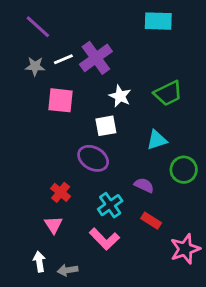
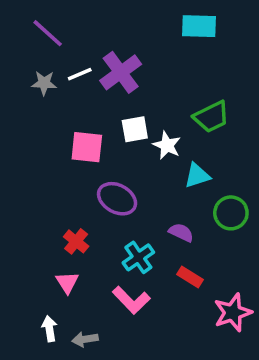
white star: (120, 96) -> (167, 145), moved
pink square: (61, 100) -> (87, 147), moved
white square: (106, 126) -> (135, 129), moved

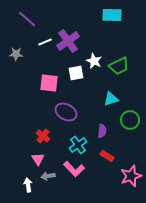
gray star: (44, 83) -> (16, 54), moved
white star: (167, 145) -> (94, 61), moved
purple semicircle: (181, 232) -> (102, 131), turned 72
gray arrow: (85, 339) -> (48, 176), moved

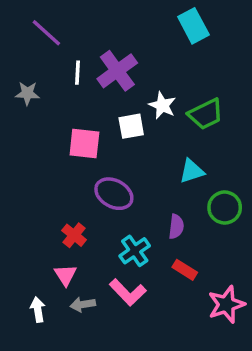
cyan rectangle: (112, 15) -> (193, 26), turned 60
white line: (45, 42) -> (78, 73), turned -64
white arrow: (28, 185) -> (38, 310), moved

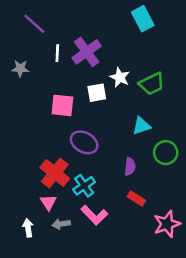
red cross: (74, 235) -> (55, 173), size x1.6
cyan cross: (135, 251) -> (84, 186), moved

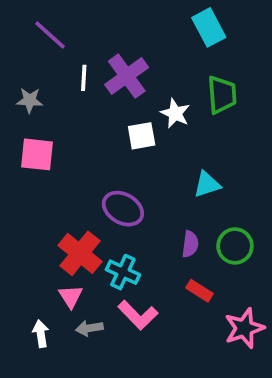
green trapezoid: (152, 84) -> (222, 95), moved, turned -68
pink square: (62, 105) -> (37, 154), moved
green circle: (166, 153) -> (235, 246), moved
cyan cross: (84, 186) -> (123, 272), turned -30

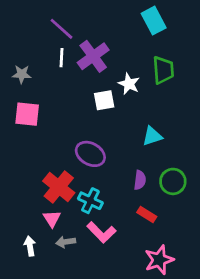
purple line: (50, 35) -> (62, 29), moved
pink star: (244, 328) -> (159, 260), moved

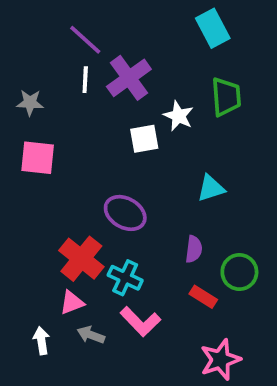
green circle: (173, 181) -> (239, 272), moved
pink triangle: (52, 219) -> (72, 302), turned 42
gray arrow: (66, 242) -> (91, 335), turned 30

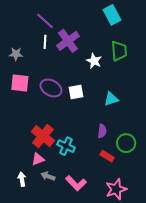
white square: (144, 139) -> (76, 92), moved
purple ellipse: (125, 213) -> (51, 88), moved
pink L-shape: (140, 322) -> (76, 183), moved

